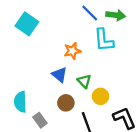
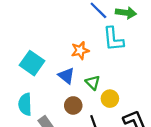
cyan square: (27, 24) -> (32, 63), moved

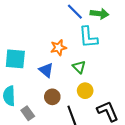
cyan square: (32, 63) -> (15, 59), turned -30
green triangle: (93, 83) -> (79, 67), moved

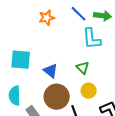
orange star: (58, 48) -> (47, 18), moved
brown circle: (52, 97) -> (57, 97), size x1.6

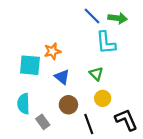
orange star: (47, 18) -> (52, 51), moved
brown circle: (57, 97) -> (68, 105), size x0.7

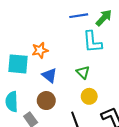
blue line: (92, 16) -> (79, 16), turned -54
green arrow: (118, 18) -> (104, 18), turned -54
brown circle: (68, 105) -> (46, 101), moved

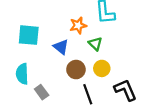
orange star: (40, 50) -> (78, 25), moved
brown circle: (46, 101) -> (76, 70), moved

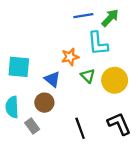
yellow circle: (102, 68) -> (115, 80), moved, size x1.5
brown circle: (76, 70) -> (44, 103), moved

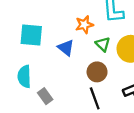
brown circle: (44, 103) -> (97, 72), moved

